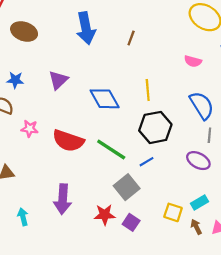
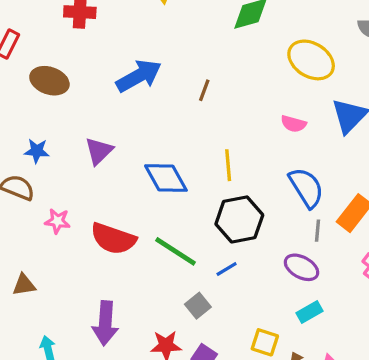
blue arrow: (86, 28) -> (139, 76), turned -108
gray square: (127, 187) -> (198, 306), size x0.7
cyan rectangle: (200, 203) -> (309, 312), moved

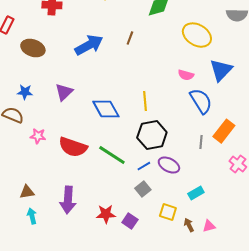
brown line: (204, 90) -> (130, 38), moved
blue semicircle: (306, 188) -> (201, 101), moved
purple ellipse: (302, 267) -> (169, 165), moved
brown triangle: (24, 285) -> (27, 192), moved
gray square: (198, 306) -> (143, 189), moved

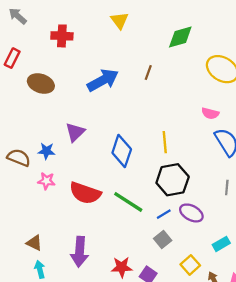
blue star: (25, 92) -> (46, 151), moved
blue diamond: (106, 109) -> (122, 151), turned 48
brown triangle: (27, 192) -> (34, 243), turned 35
yellow square: (168, 212) -> (190, 265), turned 30

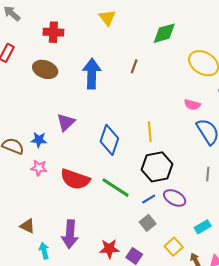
blue arrow: (103, 80) -> (92, 74), turned -60
brown ellipse: (41, 84) -> (45, 69), moved
cyan arrow: (40, 269) -> (44, 251), moved

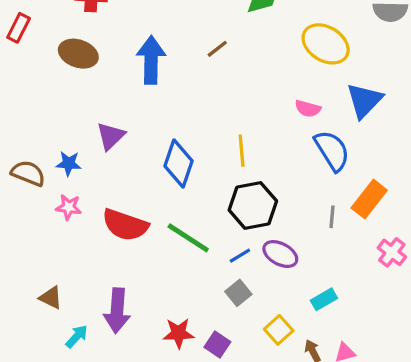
brown line: (134, 66) -> (217, 49), turned 32
cyan arrow: (44, 251) -> (77, 336), turned 56

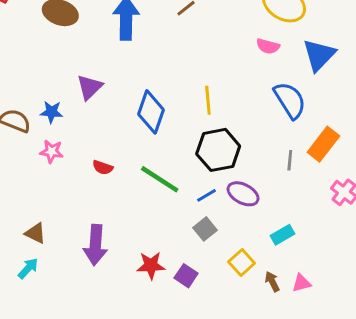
pink semicircle: (308, 109) -> (268, 46), moved
red semicircle: (125, 225) -> (103, 168), size x0.5
cyan arrow: (77, 336) -> (28, 268), moved

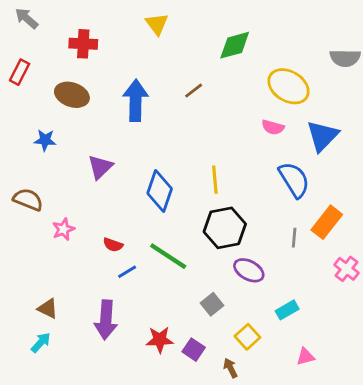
blue star: (52, 112) -> (45, 140), moved
pink star: (52, 151) -> (63, 229), turned -30
blue line: (206, 195) -> (127, 272), moved
brown arrow: (272, 282) -> (230, 368), moved

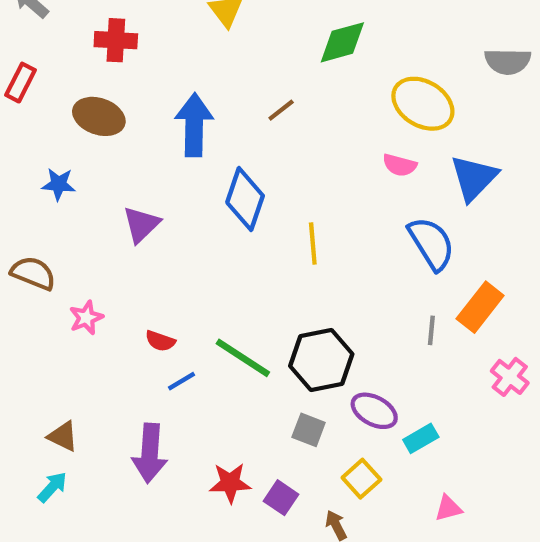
blue diamond: (160, 191) -> (245, 199), moved
black hexagon: (225, 228) -> (321, 360), moved
purple ellipse: (249, 270) -> (374, 411), moved
gray square: (212, 304) -> (309, 430), turned -30

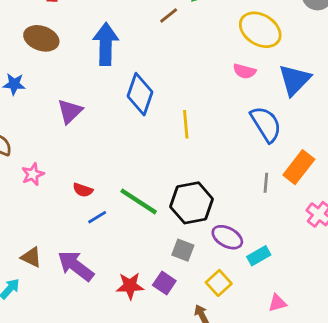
brown line: (281, 110) -> (169, 15), moved
brown triangle: (63, 436) -> (31, 257), moved
purple arrow: (150, 453) -> (76, 266), turned 123
purple square: (281, 498) -> (164, 283), moved

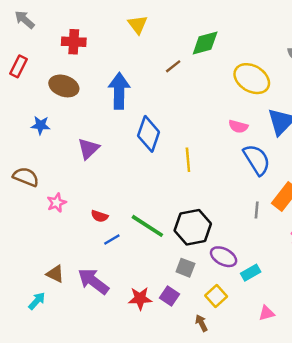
pink semicircle: (244, 71) -> (238, 126), moved

